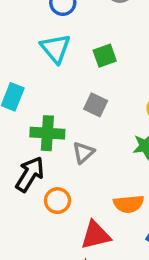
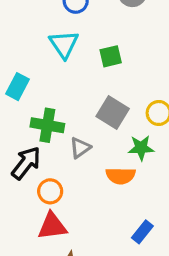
gray square: (96, 105) -> (113, 112), moved, size x1.4
orange semicircle: (129, 204) -> (121, 176), moved
red triangle: (96, 235) -> (52, 226), moved

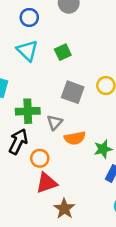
green star: (141, 148) -> (103, 149), moved
orange semicircle: (121, 176) -> (75, 138), moved

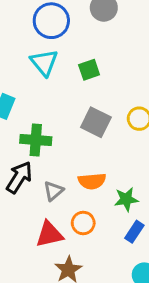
blue circle: (29, 17) -> (51, 21), size x1.5
gray triangle: (55, 122) -> (53, 191), moved
orange circle: (40, 158) -> (83, 223), moved

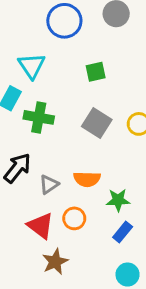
cyan triangle: (44, 63) -> (32, 66), moved
green cross: (36, 140) -> (39, 117), moved
red triangle: (49, 234) -> (41, 226), turned 44

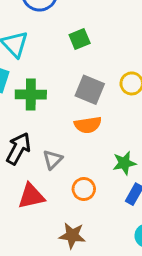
orange semicircle: (87, 179) -> (88, 125), moved
red triangle: (41, 226) -> (31, 196), moved, turned -40
brown star: (55, 262) -> (72, 235), turned -30

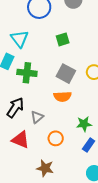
red triangle: (31, 196) -> (21, 140), turned 30

